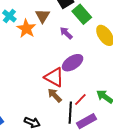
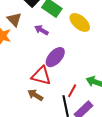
brown arrow: (55, 95) -> (35, 95), moved

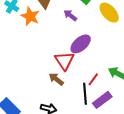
red triangle: (41, 76) -> (64, 61), turned 35

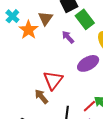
purple ellipse: (81, 44) -> (88, 63), moved
red line: (93, 79) -> (89, 106), moved

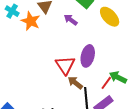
purple ellipse: (88, 63) -> (88, 56), moved, turned -35
brown arrow: (41, 97) -> (75, 83), moved

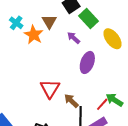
purple ellipse: (88, 56) -> (87, 62), moved
red triangle: (65, 65) -> (50, 89), moved

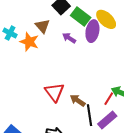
yellow ellipse: (113, 39) -> (106, 19), moved
purple ellipse: (87, 62) -> (92, 31), moved

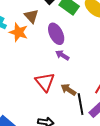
purple ellipse: (92, 31) -> (56, 34), moved, turned -35
purple arrow: (69, 38) -> (62, 55), moved

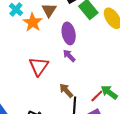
red triangle: (45, 82) -> (39, 66), moved

